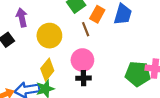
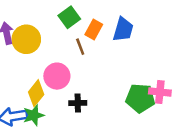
yellow circle: (49, 36) -> (26, 39), moved
pink circle: (82, 60) -> (57, 76), moved

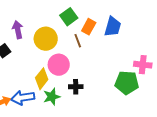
yellow circle: (26, 39) -> (46, 39), moved
pink cross: (160, 92) -> (143, 65), moved
green star: (34, 115) -> (52, 97), moved

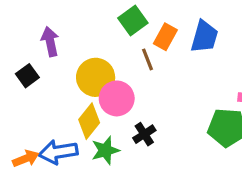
yellow circle: (46, 39) -> (96, 77), moved
black cross: (76, 87) -> (144, 134), turned -32

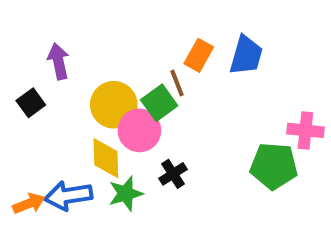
green square: (133, 20) -> (159, 103), moved
yellow diamond: (89, 121) -> (106, 158), turned -40

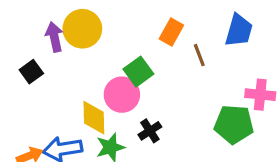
blue trapezoid: (246, 55) -> (239, 30), moved
brown line: (177, 83) -> (199, 55), moved
yellow circle: (114, 105) -> (82, 29), moved

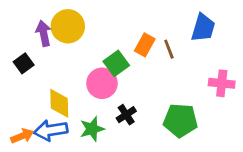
orange rectangle: (171, 32) -> (145, 45), moved
yellow diamond: (94, 118) -> (59, 103), moved
green pentagon: (234, 124) -> (180, 120), moved

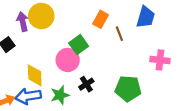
orange rectangle: (145, 45) -> (101, 19), moved

